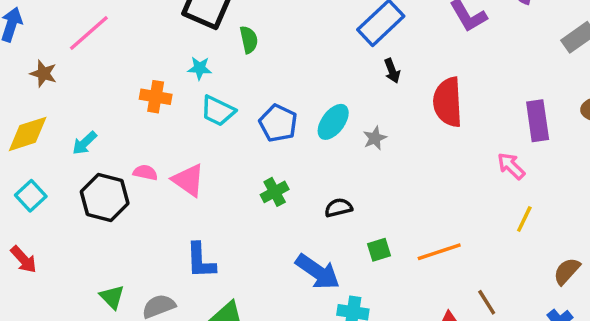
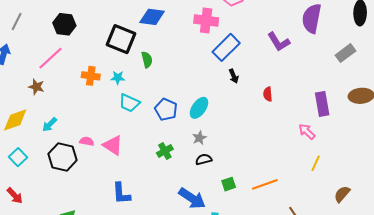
brown star: (43, 73) -> (36, 87), moved
orange cross: (156, 97) -> (91, 76), moved
red semicircle: (448, 102) -> (268, 94), size x0.5
gray star: (375, 138) -> (199, 138), moved

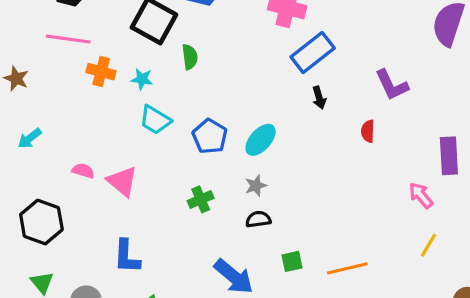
purple L-shape: (279, 42) -> (392, 85), moved
pink line: (50, 58) -> (68, 39), moved, turned 44
black hexagon: (63, 157) -> (41, 222), moved

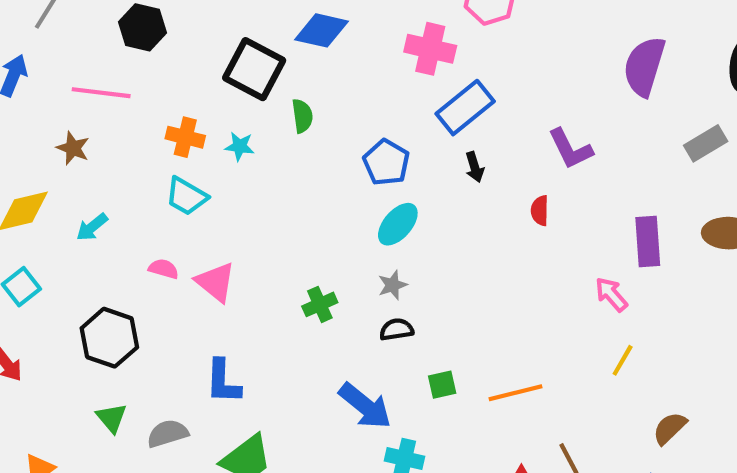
pink line: (68, 39) -> (101, 93), moved
cyan trapezoid: (155, 120) -> (186, 196), moved
blue pentagon: (210, 136) -> (386, 162), moved

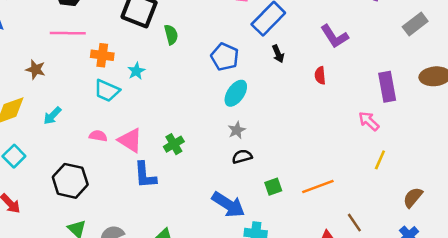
pink line: (101, 93) -> (68, 33), moved
cyan star: (240, 146) -> (136, 71), moved, turned -30
green cross: (320, 304) -> (174, 144), moved
blue L-shape: (223, 382) -> (145, 175), moved

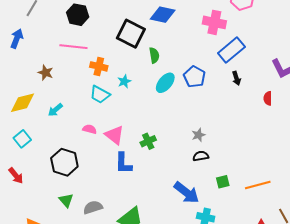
cyan ellipse: (236, 93) -> (165, 83), moved

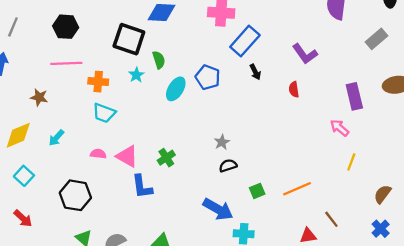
cyan star: (124, 81) -> (136, 75), moved

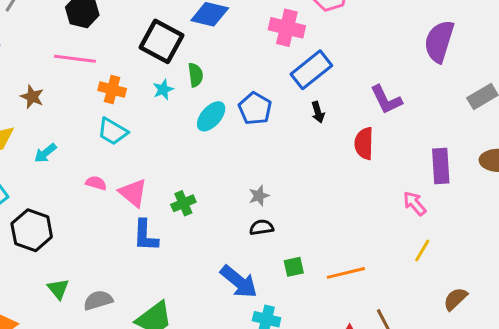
red semicircle: (294, 89) -> (364, 143), size x1.5
black hexagon: (75, 195) -> (32, 230), moved

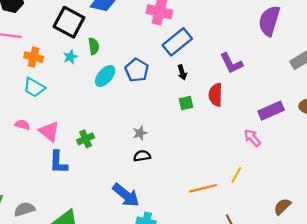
purple rectangle: (441, 166) -> (271, 111), turned 70
yellow line: (422, 250) -> (236, 175), moved
green square: (294, 267) -> (186, 103), moved

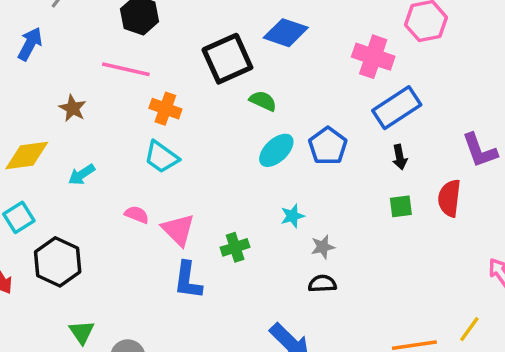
black square: (69, 22) -> (227, 59), turned 32
green semicircle: (94, 46) -> (263, 101), turned -63
cyan star: (70, 57) -> (292, 216), moved

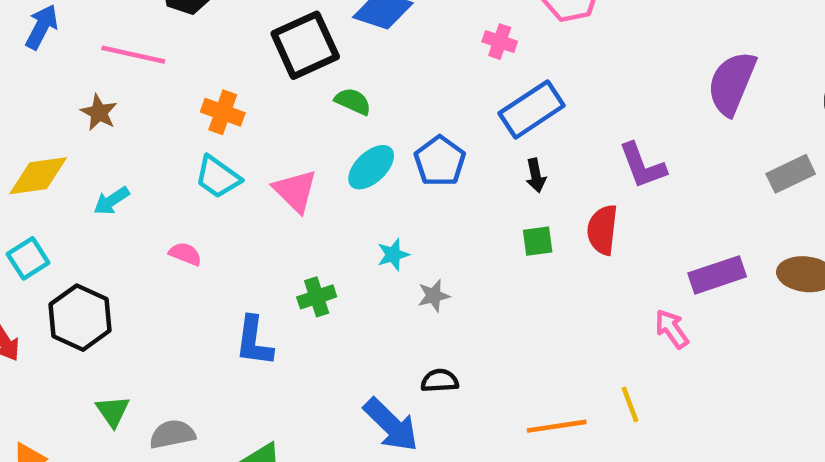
pink cross: (373, 57) -> (500, 42), size x0.6
pink line: (126, 69) -> (133, 55), moved
pink triangle: (178, 230) -> (295, 191), moved
black semicircle: (322, 284) -> (440, 381), moved
yellow line: (469, 329) -> (630, 404), turned -56

